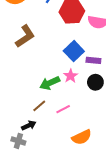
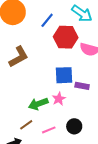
blue square: (74, 51) -> (64, 75), turned 36
black circle: (95, 82) -> (74, 126), moved

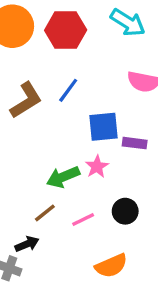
blue line: (47, 20) -> (68, 90), moved
red hexagon: (66, 37) -> (66, 30), moved

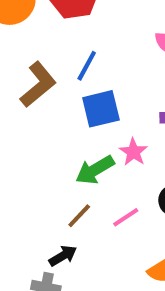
blue square: (104, 127) -> (101, 109), moved

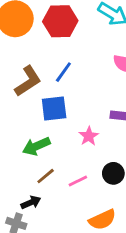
blue square: (101, 109) -> (54, 109), moved
green arrow: (95, 170) -> (36, 146), moved

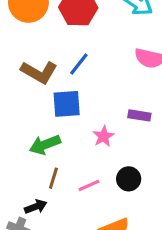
brown L-shape: (28, 81) -> (39, 72), turned 60
brown line: (46, 176) -> (53, 178), turned -36

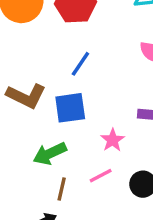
brown L-shape: (39, 72) -> (26, 96), moved
pink line: (89, 185) -> (101, 176), moved

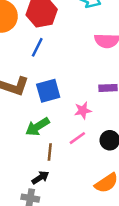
blue line: (80, 64) -> (37, 47), moved
pink star: (112, 140) -> (83, 110), turned 30

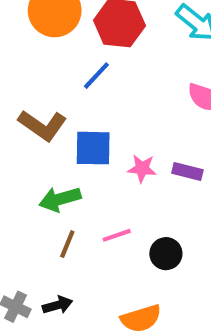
pink star: (83, 110) -> (142, 168), moved
black arrow: (40, 178) -> (58, 305), moved

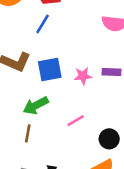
brown line: (67, 244) -> (28, 133), moved
black circle: (166, 254) -> (109, 139), moved

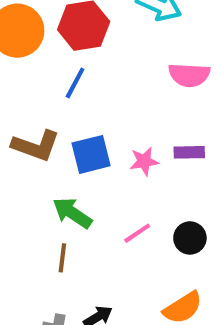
green arrow: (36, 105) -> (72, 213), turned 65
black circle: (109, 139) -> (190, 238), moved

